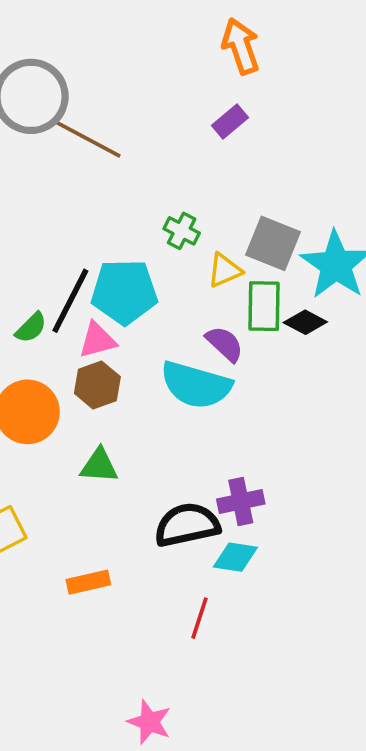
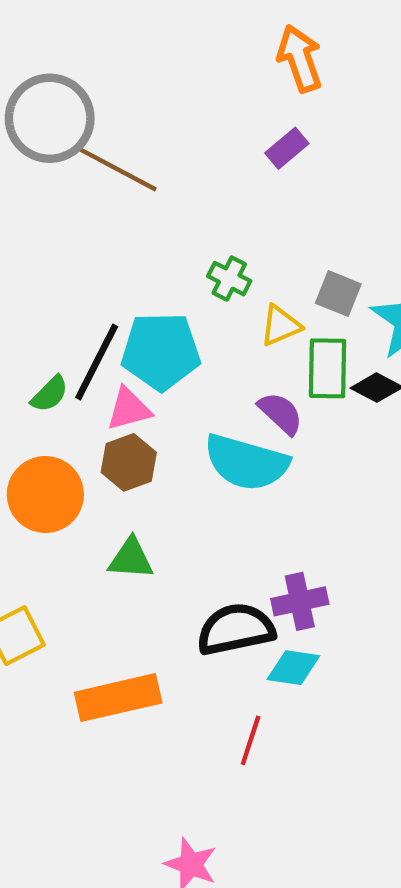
gray square: (273, 243) -> (338, 294), size x0.7
orange rectangle: (88, 582) -> (118, 698), size x1.6

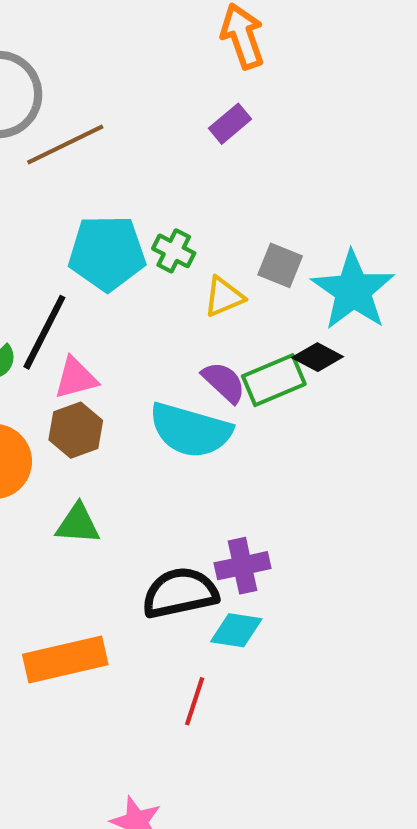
brown line: (118, 170) -> (65, 145), turned -54
cyan pentagon: (161, 351) -> (107, 253), moved
green rectangle: (328, 368) -> (274, 380), moved, turned 66

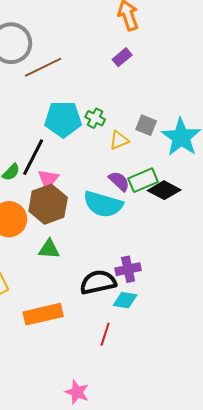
black diamond: (318, 357) -> (164, 190), moved, size x1.4
pink triangle: (76, 378) -> (48, 179), turned -35
brown hexagon: (76, 430) -> (48, 204), size x1.5

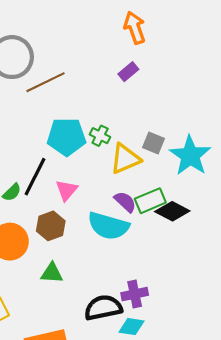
yellow triangle: (119, 140) -> (125, 159), size x1.5
pink triangle: (48, 179) -> (66, 190), moved
brown hexagon: (48, 204) -> (51, 226), size x0.7

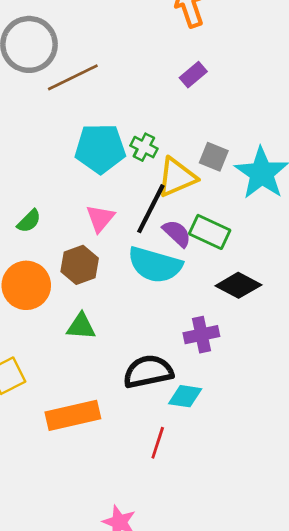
purple rectangle: (128, 72) -> (193, 75), moved
black line: (35, 177) -> (151, 209), moved
green rectangle: (150, 201) -> (210, 232), turned 48
black diamond: (172, 211) -> (238, 285), moved
purple cross: (135, 294) -> (201, 335), moved

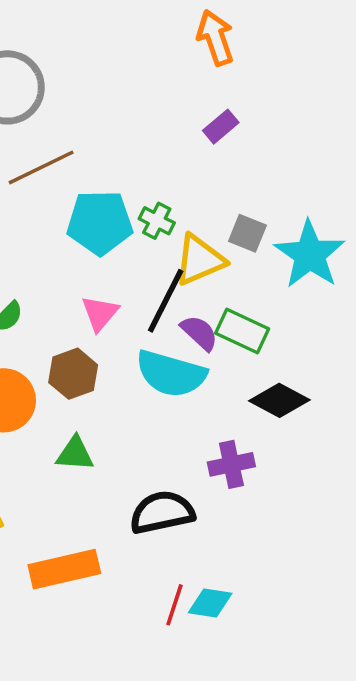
brown line: (73, 77) -> (41, 167), moved
cyan diamond: (185, 396) -> (210, 603), moved

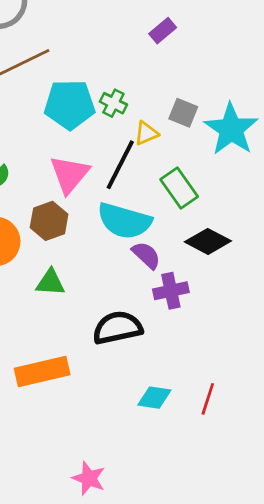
yellow triangle: (199, 260) -> (146, 133), size x0.6
pink triangle: (100, 313) -> (70, 174), size x1.4
green rectangle: (242, 331) -> (179, 188), turned 30
purple semicircle: (199, 333) -> (146, 255), moved
red line: (175, 605) -> (208, 399), moved

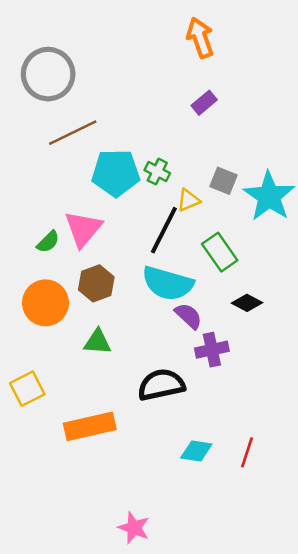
pink triangle: (70, 174) -> (83, 229), moved
black diamond: (208, 241) -> (247, 303), size x0.7

